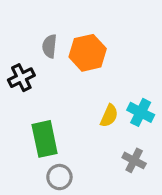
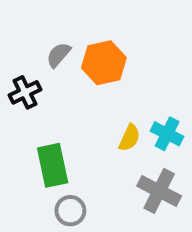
gray semicircle: (50, 46) -> (59, 55), turned 35
gray cross: (134, 160) -> (159, 191), size x1.5

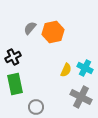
black cross: (25, 92) -> (13, 57), moved
green rectangle: (53, 165) -> (15, 84), moved

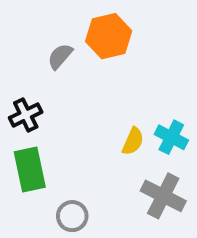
orange hexagon: (53, 32) -> (109, 36), moved

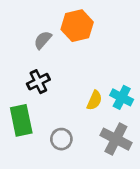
black cross: (26, 115) -> (38, 82), moved
gray circle: (72, 216) -> (61, 139), moved

